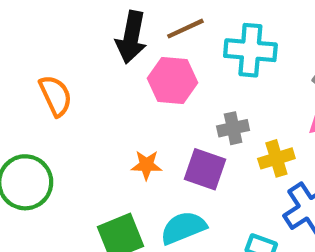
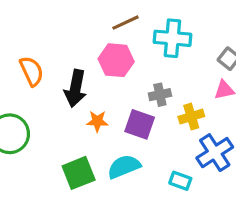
black arrow: (131, 37) -> (75, 88), moved

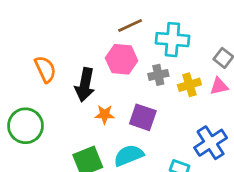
gray cross: (160, 95) -> (158, 75), moved
yellow cross: (191, 117) -> (189, 85), moved

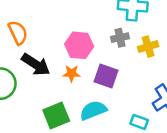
pink hexagon: (122, 59) -> (79, 45), moved
black arrow: (85, 85) -> (36, 64), moved, turned -68

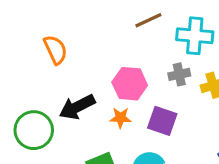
orange semicircle: (18, 33) -> (55, 50), moved
black arrow: (36, 64) -> (77, 107), turned 120

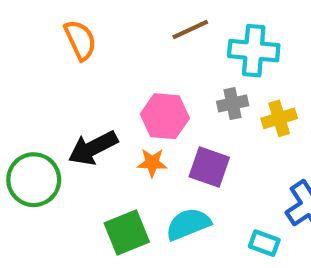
orange semicircle: (55, 50) -> (80, 40), moved

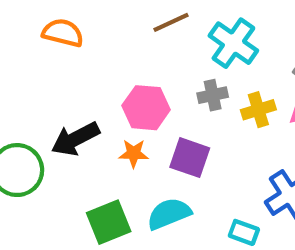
orange semicircle: (80, 40) -> (63, 33), turned -51
cyan cross: (254, 51) -> (233, 43), turned 30

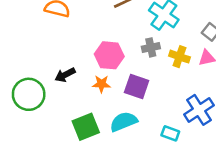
yellow cross: (258, 110) -> (179, 57), turned 36
black arrow: (75, 139) -> (65, 75), size x0.7

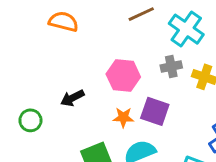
orange star: (101, 84) -> (123, 117), moved
green circle: (29, 94) -> (30, 120), size x0.6

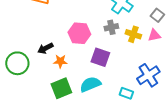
orange star: (123, 117) -> (60, 61), moved
green circle: (30, 120) -> (17, 63), size x1.5

